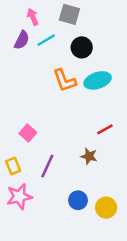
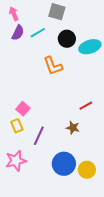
pink arrow: (33, 17) -> (14, 14), moved
cyan ellipse: (98, 80) -> (90, 47), moved
yellow rectangle: (13, 166) -> (17, 126), moved
blue circle: (78, 200) -> (64, 164), size x1.5

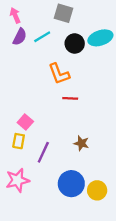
cyan ellipse: (90, 47) -> (100, 38), moved
red line: (86, 106) -> (70, 98), moved, turned 32
yellow rectangle: (17, 126) -> (19, 141), turned 32

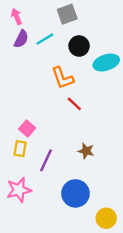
gray square: (63, 13) -> (67, 14), turned -36
cyan ellipse: (100, 38) -> (106, 63), moved
red line: (70, 98) -> (74, 104), turned 40
yellow circle: (97, 190) -> (106, 218), moved

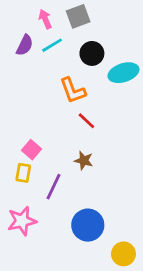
pink arrow: (17, 17) -> (45, 19), moved
brown star: (86, 151) -> (84, 161), moved

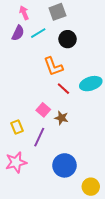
pink arrow: (45, 19) -> (24, 13), moved
cyan ellipse: (123, 73) -> (91, 84), moved
pink square: (31, 150) -> (43, 110), moved
yellow rectangle: (23, 173) -> (17, 127), turned -32

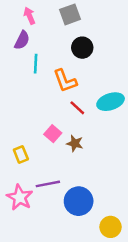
cyan line: (38, 33) -> (36, 64), moved, turned -56
purple line: (39, 137) -> (48, 184), moved, turned 54
pink star: (16, 162) -> (20, 197), turned -30

